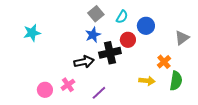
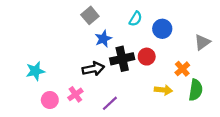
gray square: (96, 14) -> (90, 15), moved
cyan star: (32, 33) -> (35, 71), moved
red circle: (128, 40) -> (147, 57), moved

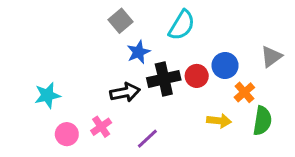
cyan semicircle: (136, 19) -> (182, 25), size x1.5
blue circle: (162, 29) -> (225, 65), moved

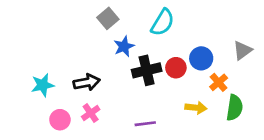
black arrow: (125, 92) -> (87, 82), moved
purple line: (147, 139) -> (145, 124), moved, turned 36

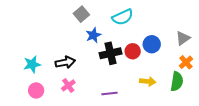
cyan semicircle: (163, 22) -> (123, 17), turned 35
orange cross: (219, 82) -> (186, 62), moved
pink circle: (60, 120) -> (36, 90), moved

